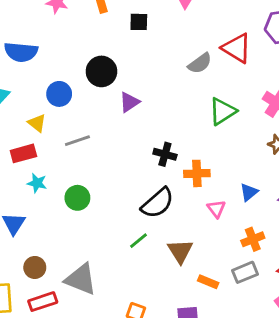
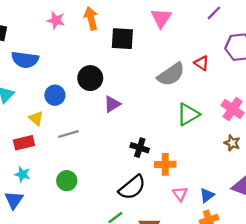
black square: (139, 22) -> (122, 39), size x1.5
red triangle: (237, 48) -> (202, 63), size x0.6
gray semicircle: (200, 63) -> (171, 74), size x1.4
cyan star: (37, 183) -> (22, 174), moved
blue triangle: (249, 192) -> (207, 195), moved

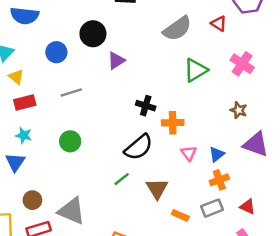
red triangle: (202, 63) -> (219, 24), moved
yellow triangle: (36, 118) -> (16, 77), moved
brown star: (232, 143) -> (239, 110), moved

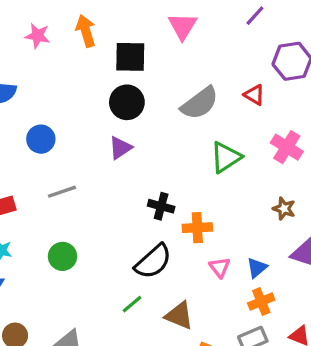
black circle: (93, 34) -> (127, 102), moved
brown triangle: (157, 189) -> (179, 316), turned -35

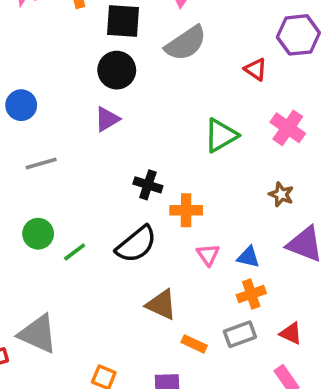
gray semicircle: (200, 103) -> (186, 43), moved
blue triangle: (257, 268) -> (248, 257), turned 50
green line: (132, 304) -> (75, 252), moved

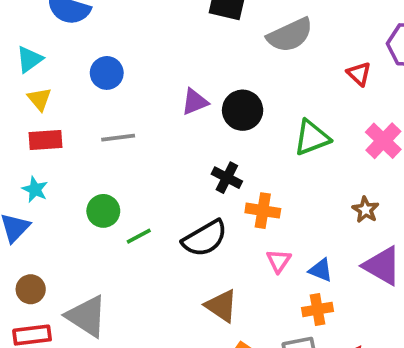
black circle: (117, 70) -> (243, 110), moved

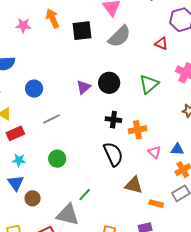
green line: (139, 236) -> (85, 195), moved
black semicircle: (205, 238) -> (113, 154), turned -65
brown circle: (31, 289) -> (33, 198), moved

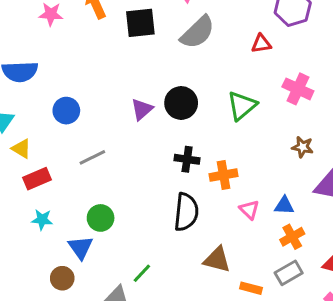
red triangle: (161, 43) -> (261, 44), turned -32
black semicircle: (113, 154) -> (186, 212), turned 30
blue triangle: (16, 183) -> (81, 247), moved

